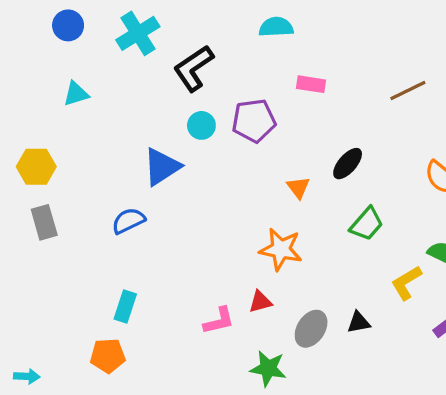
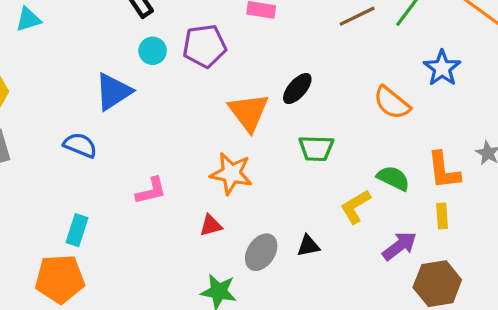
orange triangle: (298, 187) -> (249, 112), size x1.8
blue semicircle: (128, 221) -> (80, 145), turned 48
green trapezoid: (367, 224) -> (316, 148), turned 51
pink L-shape: (219, 321) -> (151, 191), moved
orange pentagon: (108, 356) -> (60, 279), size x1.4

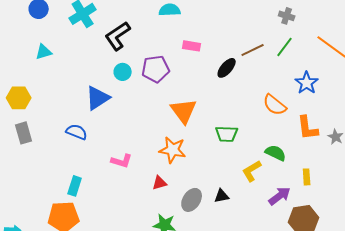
black ellipse: (297, 89) -> (227, 68), moved
orange L-shape: (444, 170) -> (308, 128), moved
pink L-shape: (151, 191) -> (122, 161), turned 30

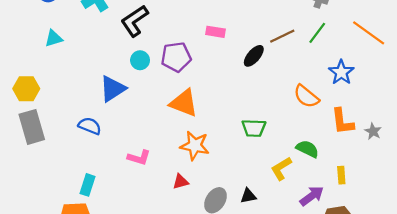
orange triangle: (184, 111) -> (184, 103), moved, turned -32
gray rectangle: (24, 133) -> (32, 127), size x1.4

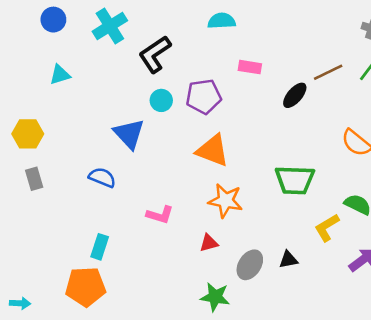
blue triangle: (113, 89) -> (129, 134), turned -40
gray rectangle: (32, 127) -> (34, 179), size x0.6
green trapezoid: (254, 128) -> (295, 180), size x1.4

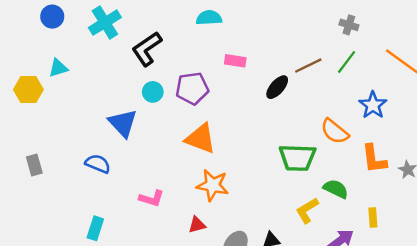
yellow hexagon: (28, 134) -> (28, 90), moved
green trapezoid: (295, 180) -> (298, 158), moved

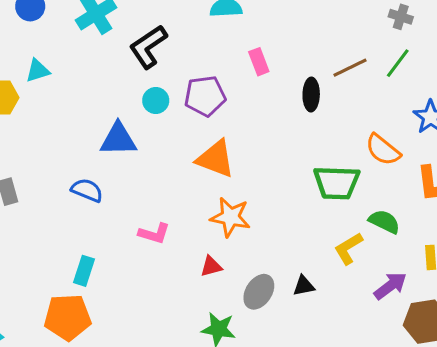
pink rectangle: (235, 61) -> (259, 62), turned 60
black ellipse: (277, 87) -> (311, 95), turned -40
blue triangle: (123, 123) -> (118, 139), turned -48

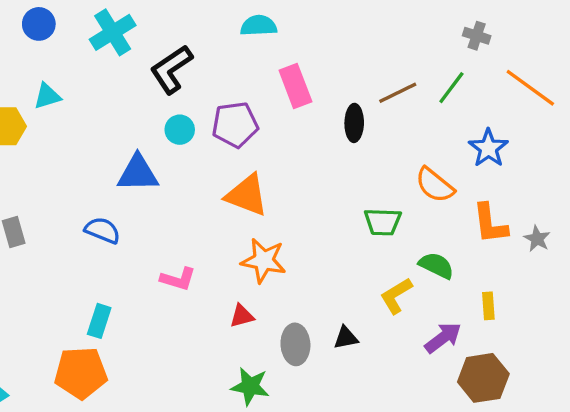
gray cross: (401, 17) -> (477, 36), moved
pink rectangle: (259, 62) -> (295, 86), size x1.4
green trapezoid: (337, 183) -> (383, 222), size x0.7
gray ellipse: (259, 292) -> (295, 344), turned -36

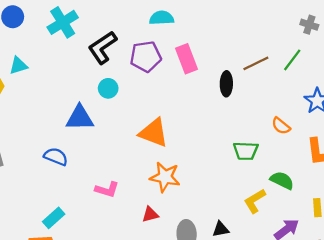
purple pentagon: (235, 125) -> (146, 57), moved
orange semicircle: (435, 185) -> (281, 126), size x0.7
cyan rectangle: (99, 321) -> (54, 218), turned 30

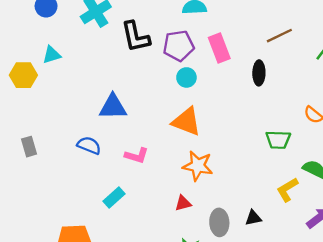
black L-shape: (102, 47) -> (135, 37), turned -68
brown line: (256, 63) -> (279, 36), moved
cyan circle: (108, 88) -> (186, 77), moved
pink L-shape: (107, 190) -> (137, 156), moved
cyan rectangle: (54, 218) -> (114, 198), moved

